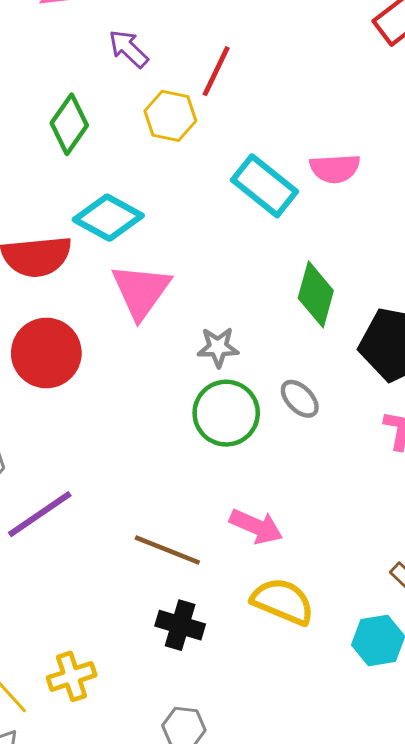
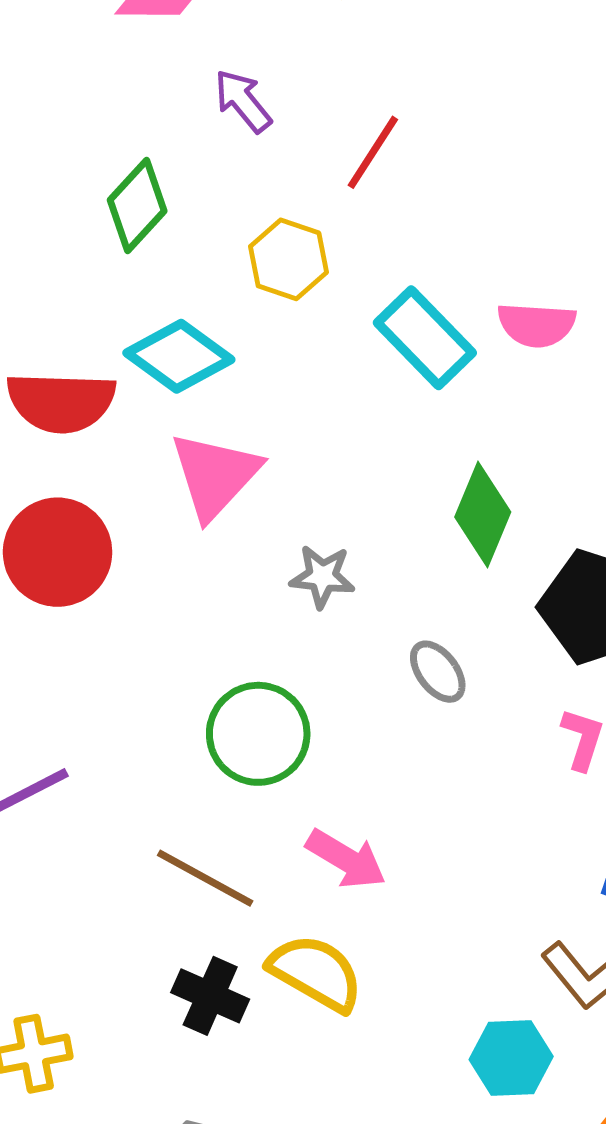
yellow hexagon: (170, 116) -> (288, 259), moved
green circle: (226, 413) -> (258, 734), moved
yellow semicircle: (283, 601) -> (316, 973), moved

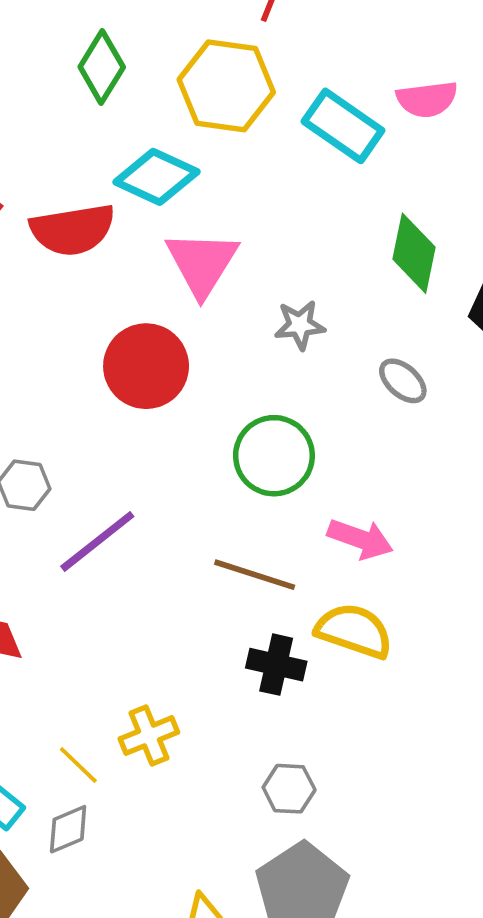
yellow hexagon: (288, 259) -> (226, 86), size x1.5
red circle: (58, 552) -> (146, 366), moved

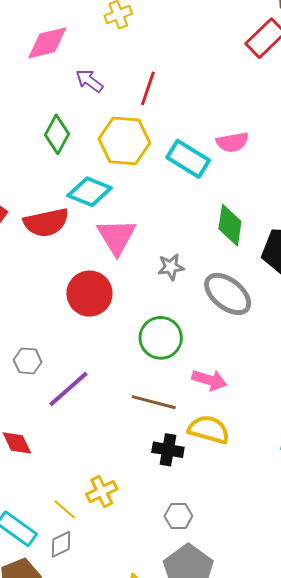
gray ellipse: (403, 381) -> (228, 294), size x1.8

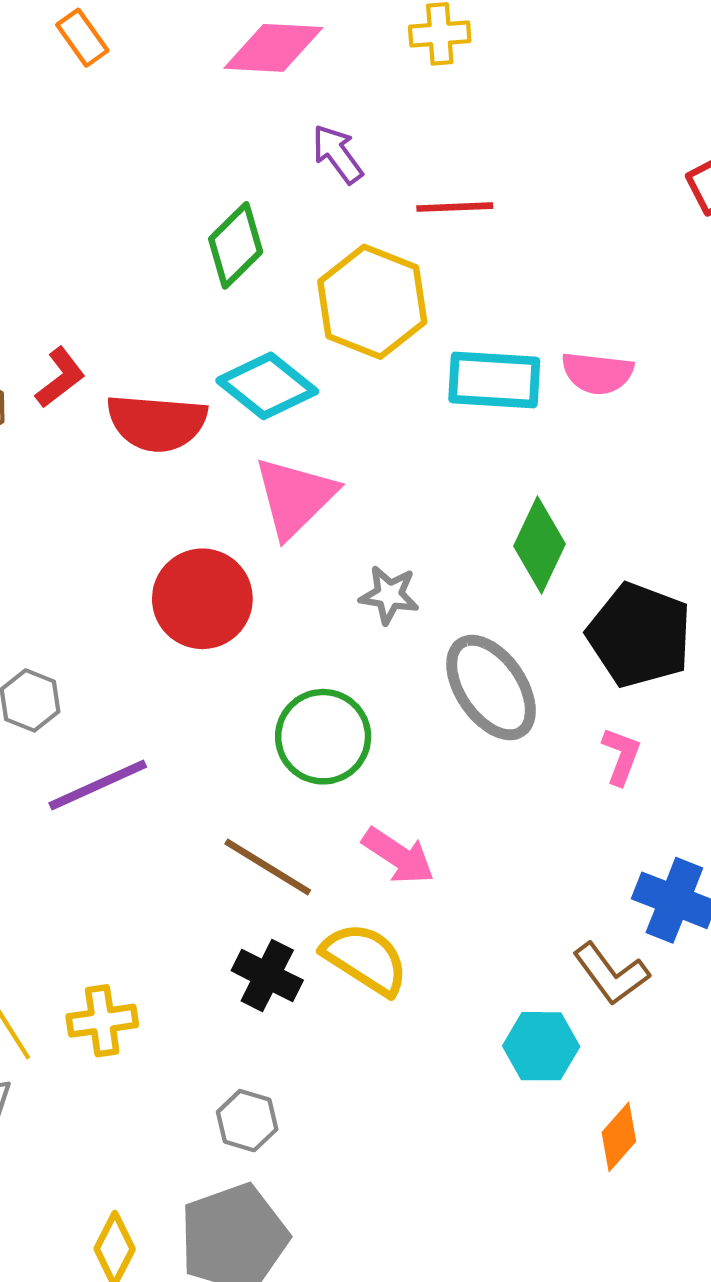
red line: (148, 88) -> (455, 207), turned 52
cyan rectangle: (188, 159) -> (494, 380), turned -45

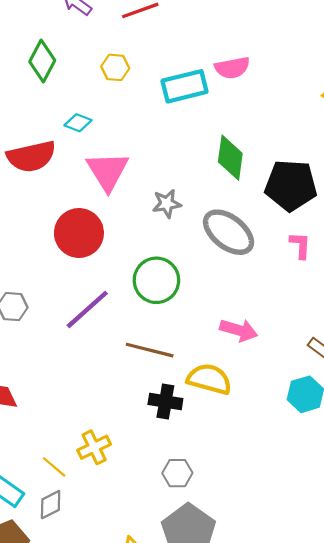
yellow hexagon: (372, 302) -> (115, 67), size x0.5
cyan diamond: (267, 386) -> (78, 123), size x0.6
purple line: (98, 785) -> (87, 309), moved
pink arrow: (398, 856) -> (239, 330), moved

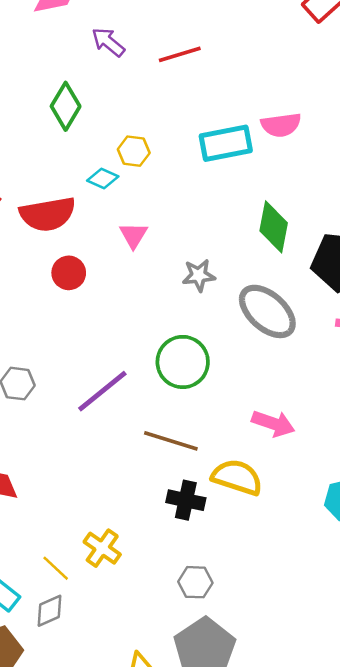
yellow hexagon: (115, 67) -> (134, 151), moved
pink triangle: (108, 171) -> (133, 235), size x0.6
red circle: (79, 233) -> (69, 273), moved, size x0.6
yellow cross: (94, 447) -> (102, 548), turned -32

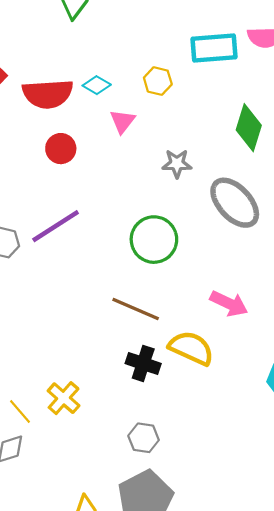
yellow hexagon: (134, 151) -> (158, 81), moved
cyan diamond: (103, 178) -> (97, 85), moved
purple line: (102, 391) -> (56, 226), moved

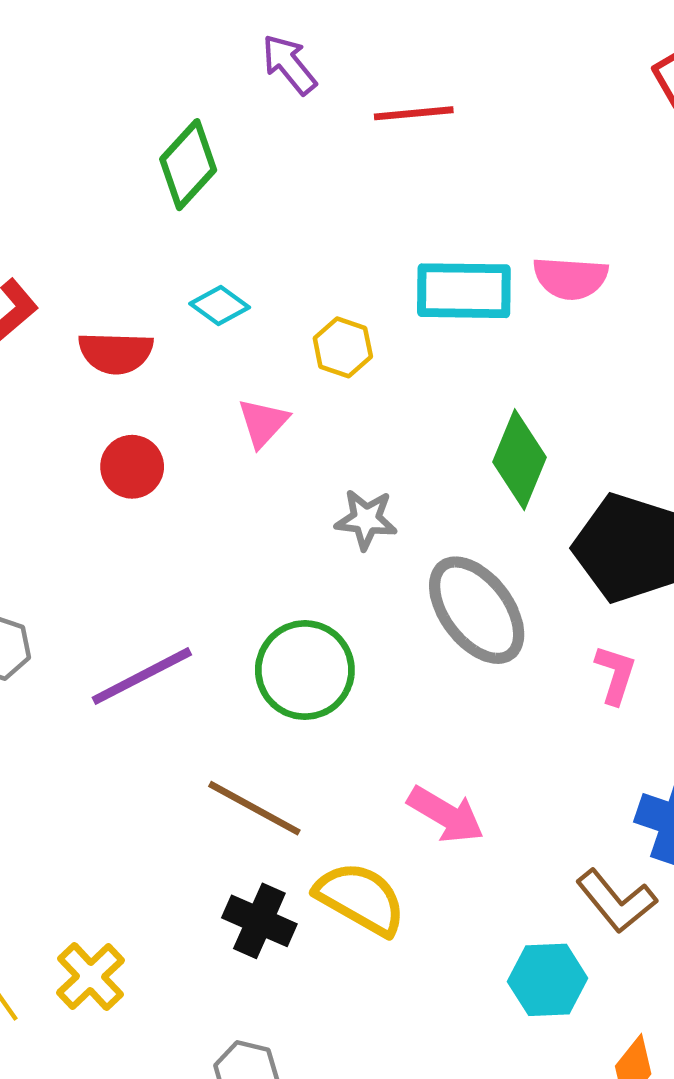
cyan diamond: (97, 85) -> (220, 305), moved
red semicircle: (48, 94) -> (116, 353), size x0.7
purple line: (56, 226) -> (142, 676), moved

